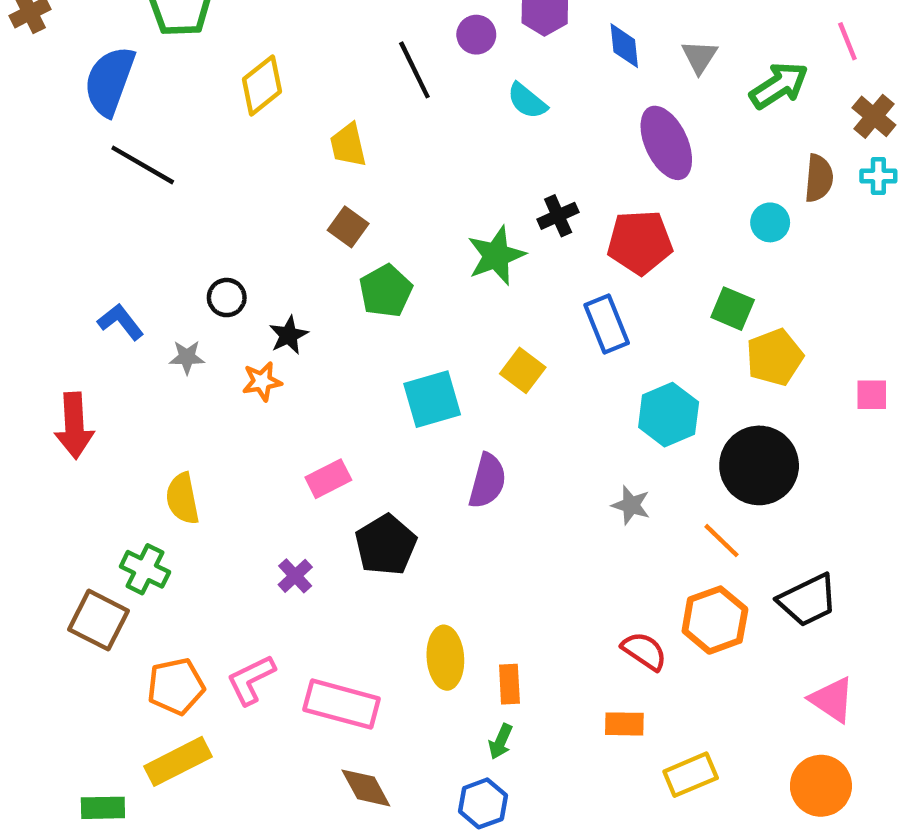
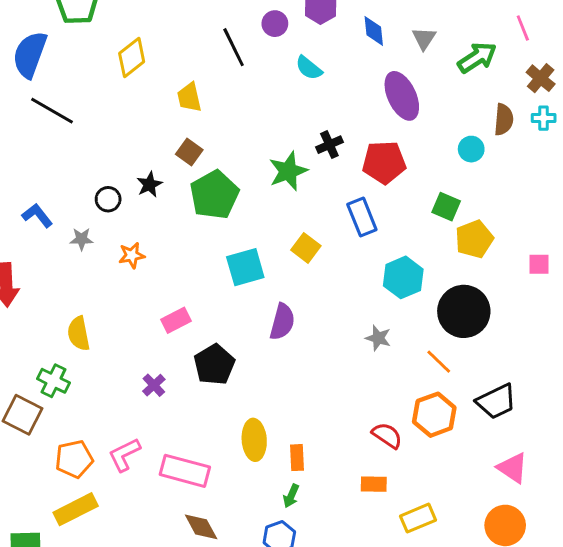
green pentagon: (386, 291) -> (214, 195), size x1.4
black star: (289, 335) -> (149, 184), moved

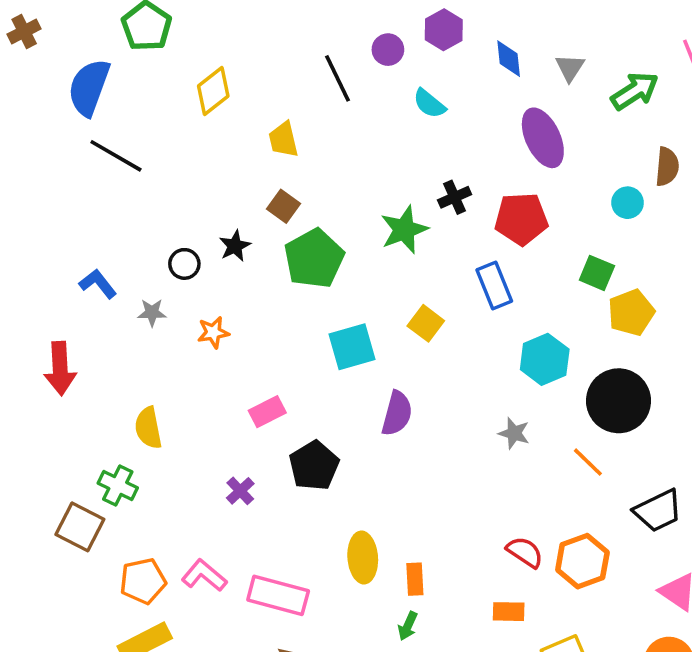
orange hexagon: (434, 415) -> (582, 561), moved
pink L-shape: (124, 455) -> (204, 576), turned 66

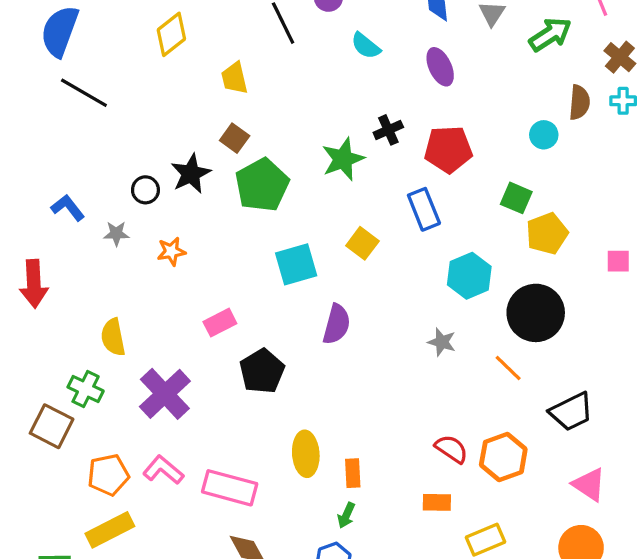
purple ellipse: (543, 138) -> (440, 67), moved, size x0.7
black star: (235, 246) -> (191, 174), size x1.4
purple cross: (240, 491) -> (165, 394), moved, size x2.0

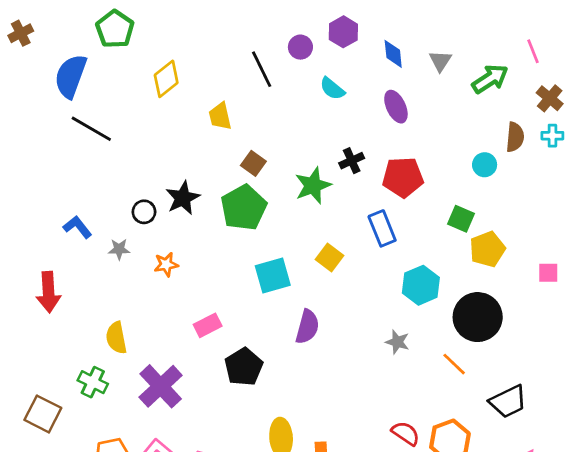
brown square: (235, 138) -> (253, 163), moved
brown square: (52, 426) -> (43, 414), moved

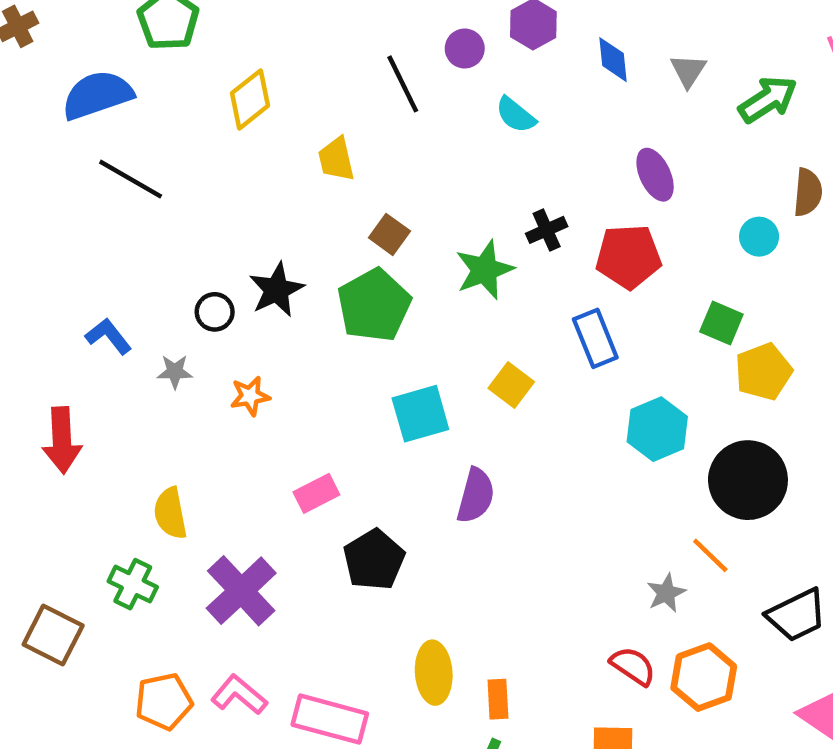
blue semicircle: (71, 76) -> (97, 95), turned 51
purple ellipse: (396, 107) -> (655, 175), moved
gray star: (397, 342) -> (666, 593), moved, turned 30

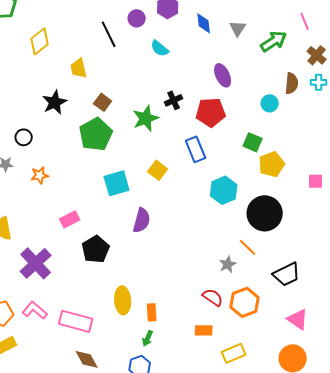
black star: (277, 290) -> (55, 102), moved

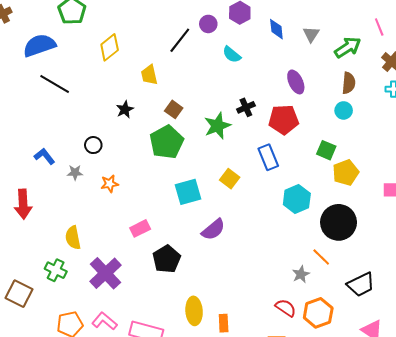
black line: (109, 34) -> (180, 40), turned 64
brown semicircle: (292, 83) -> (349, 83), moved
black star: (55, 102) -> (125, 109), size x0.7
purple semicircle: (142, 220) -> (213, 230), turned 35

